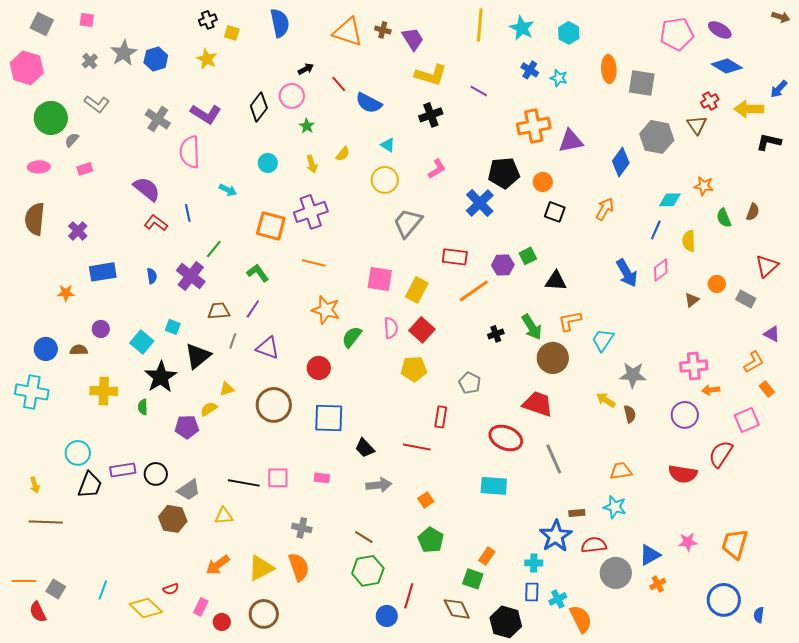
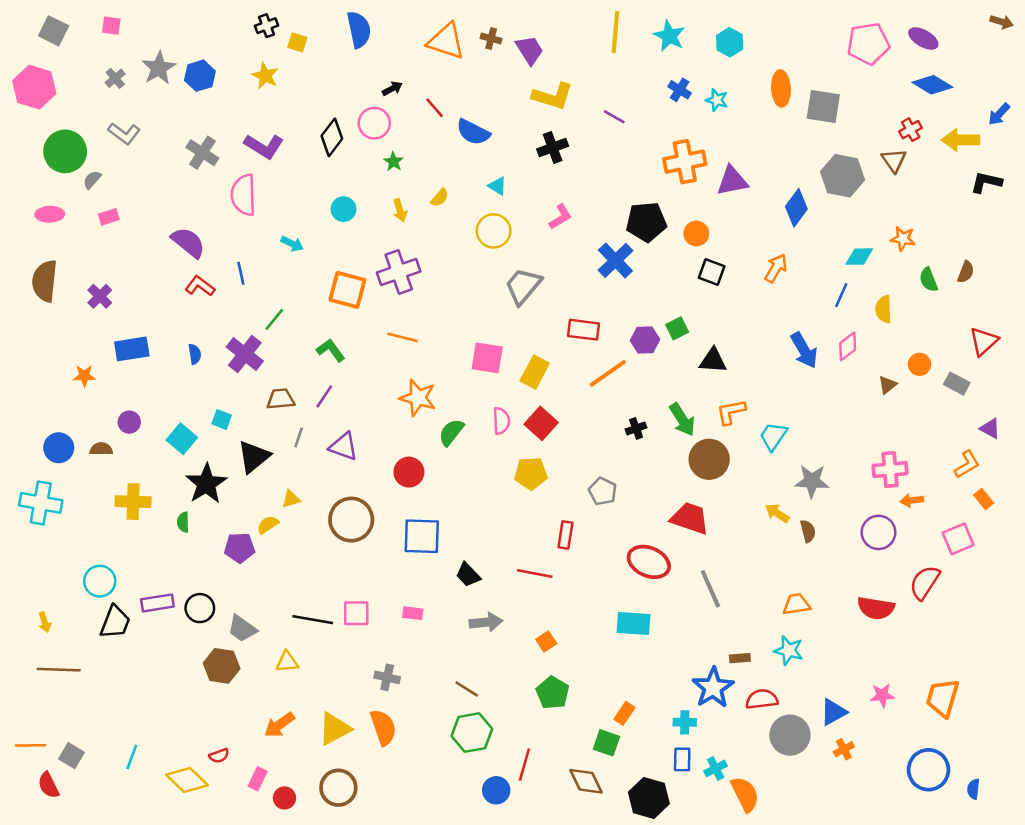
gray trapezoid: (189, 490) -> (242, 629), turned 70

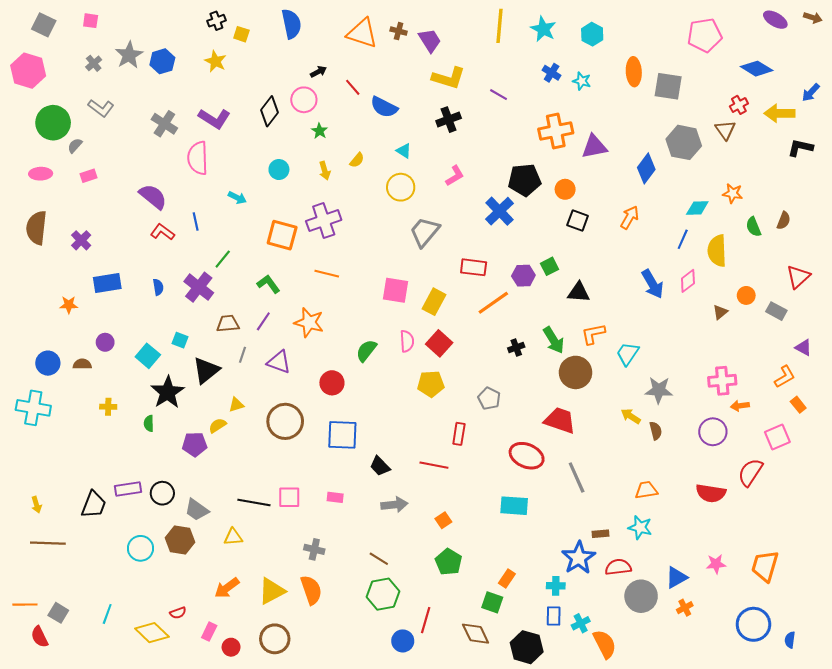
purple ellipse: (923, 38) -> (775, 20), moved
yellow semicircle: (884, 309) -> (717, 251), size x1.4
orange star: (418, 398) -> (309, 322), moved
yellow cross: (133, 502) -> (108, 407), size x0.6
cyan circle: (100, 581) -> (140, 548), moved

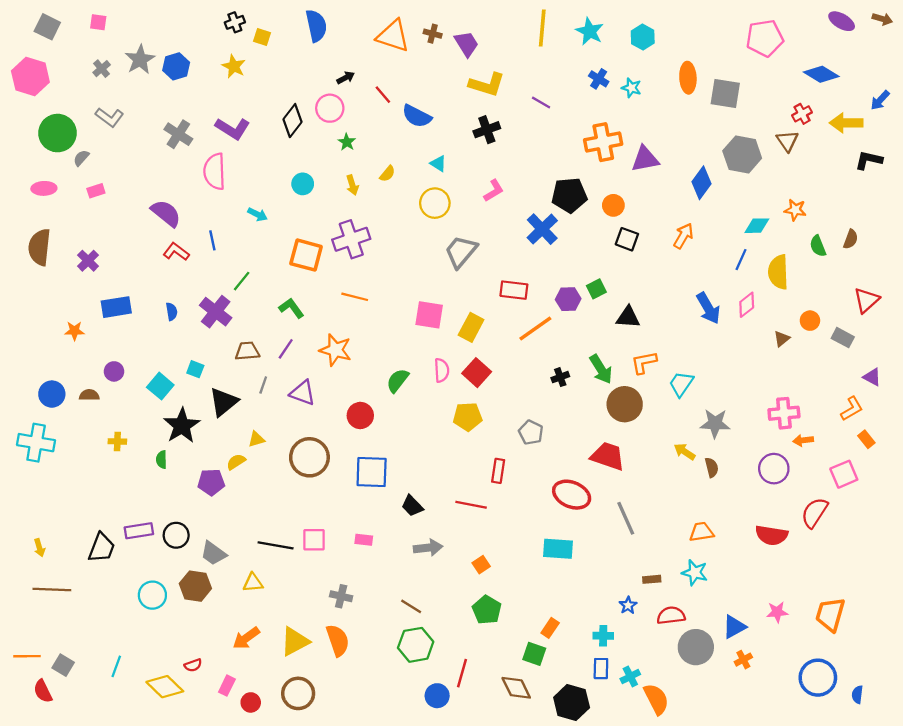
blue star: (579, 558) -> (628, 605), size x0.5

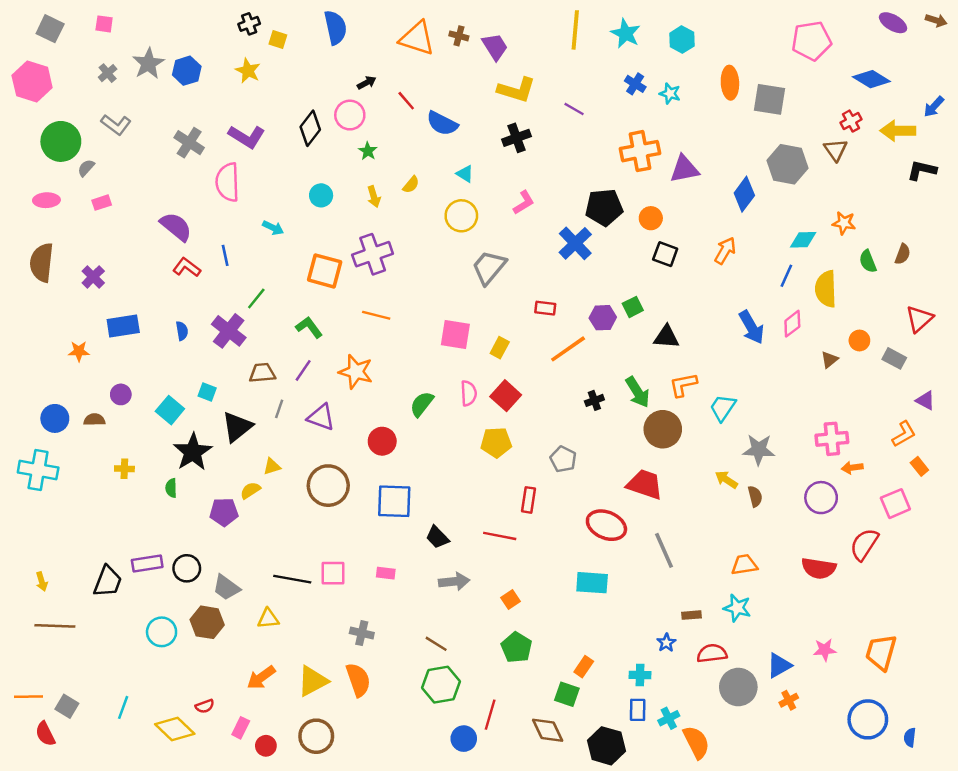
red rectangle: (514, 290) -> (545, 308), size x0.7
yellow rectangle: (471, 327) -> (500, 348), size x0.7

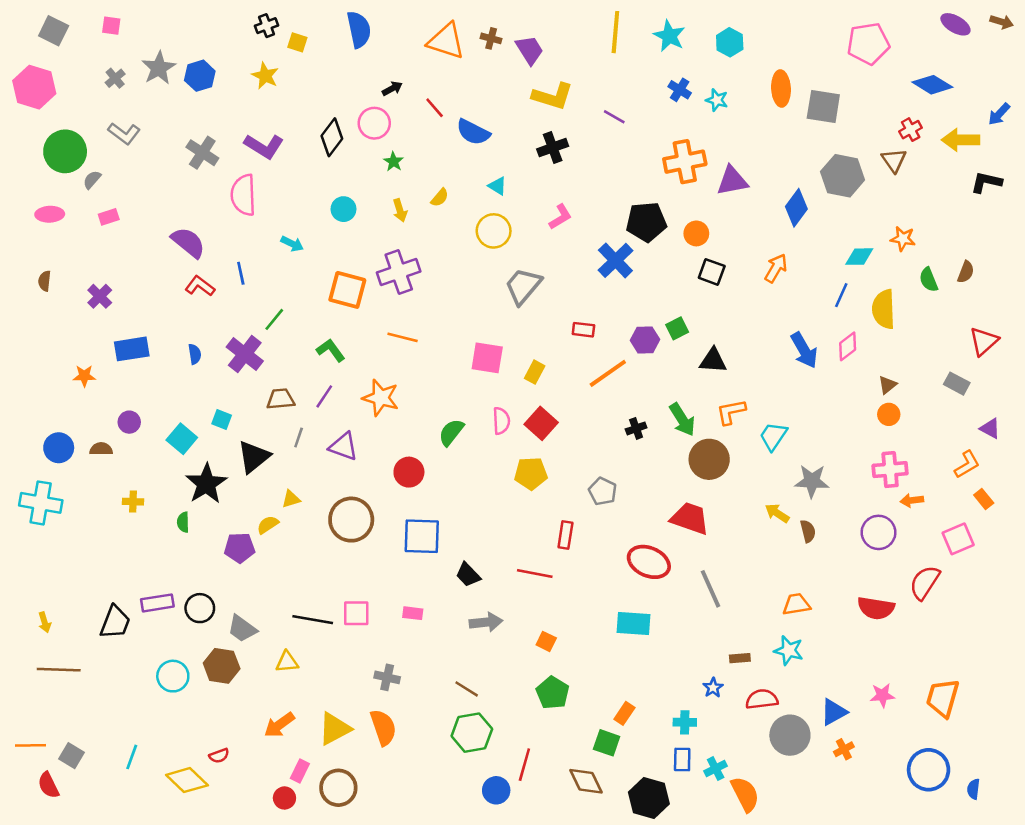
brown semicircle: (42, 263) -> (45, 281), size x0.5
orange circle: (859, 340) -> (889, 414), moved
orange square: (511, 599) -> (546, 641), turned -30
pink rectangle: (241, 728) -> (300, 771), moved

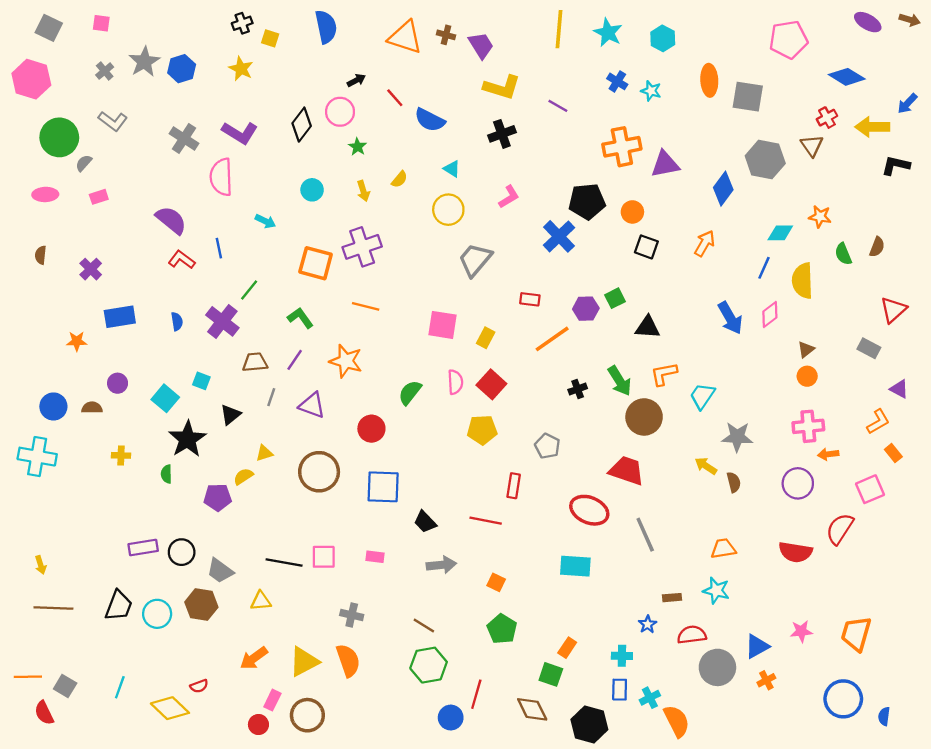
black triangle: (254, 457) -> (231, 415), size x0.7
black trapezoid: (115, 622) -> (119, 606), moved

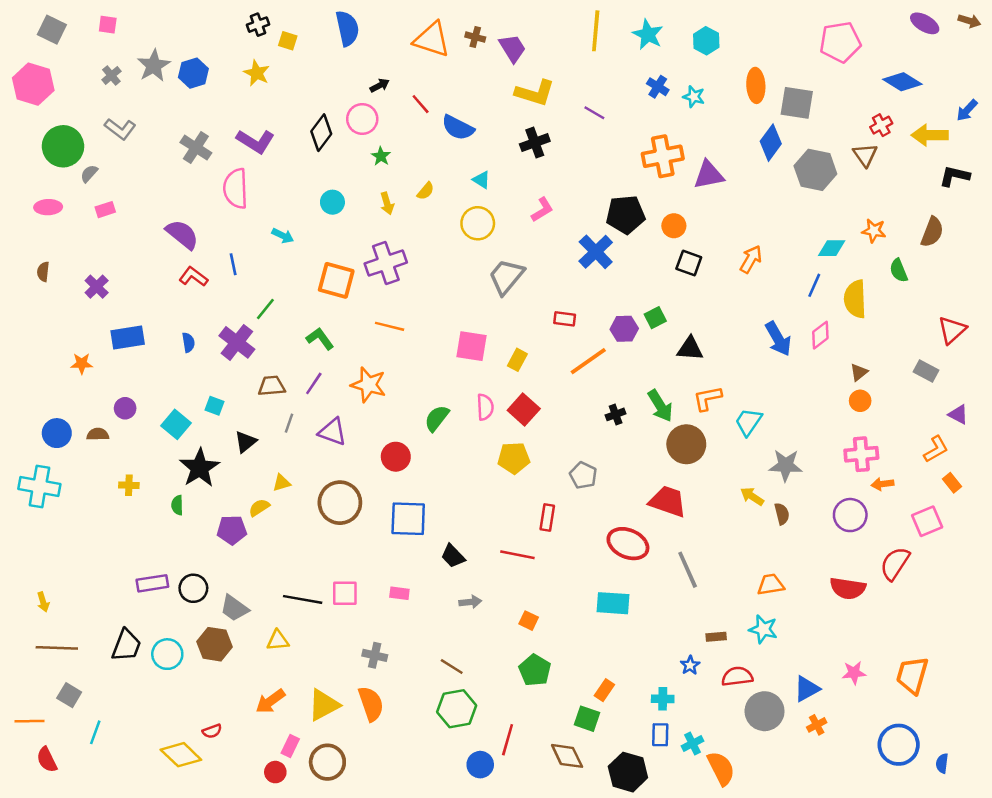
blue diamond: (723, 189) -> (771, 143), moved
brown semicircle: (877, 247) -> (932, 232), moved, size x1.4
gray arrow: (441, 565) -> (470, 602), size x0.7
gray square: (65, 686) -> (69, 695), moved
cyan line: (120, 687) -> (95, 732), moved

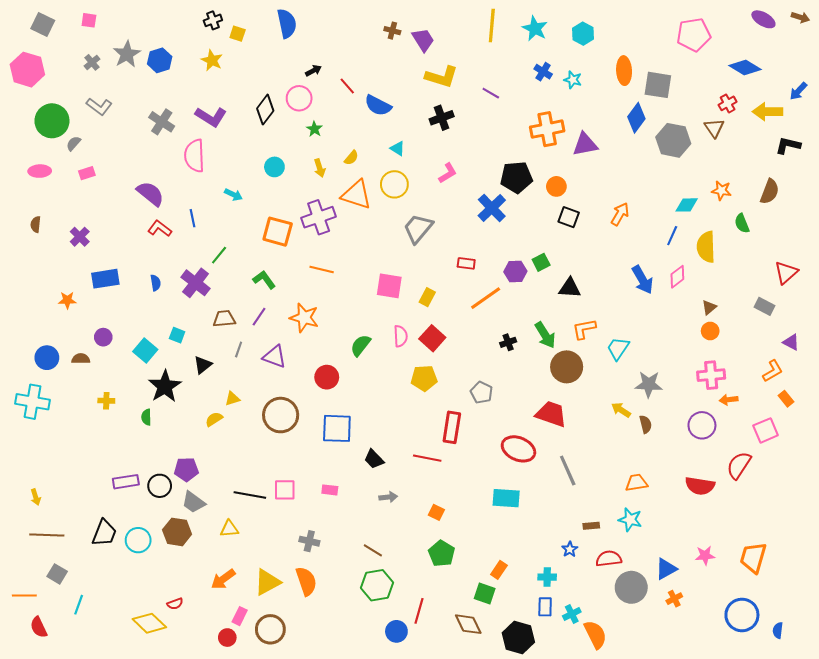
orange triangle: (432, 40) -> (356, 195), moved
red rectangle: (547, 518) -> (452, 427), size x1.4
purple pentagon: (232, 530) -> (186, 469), moved

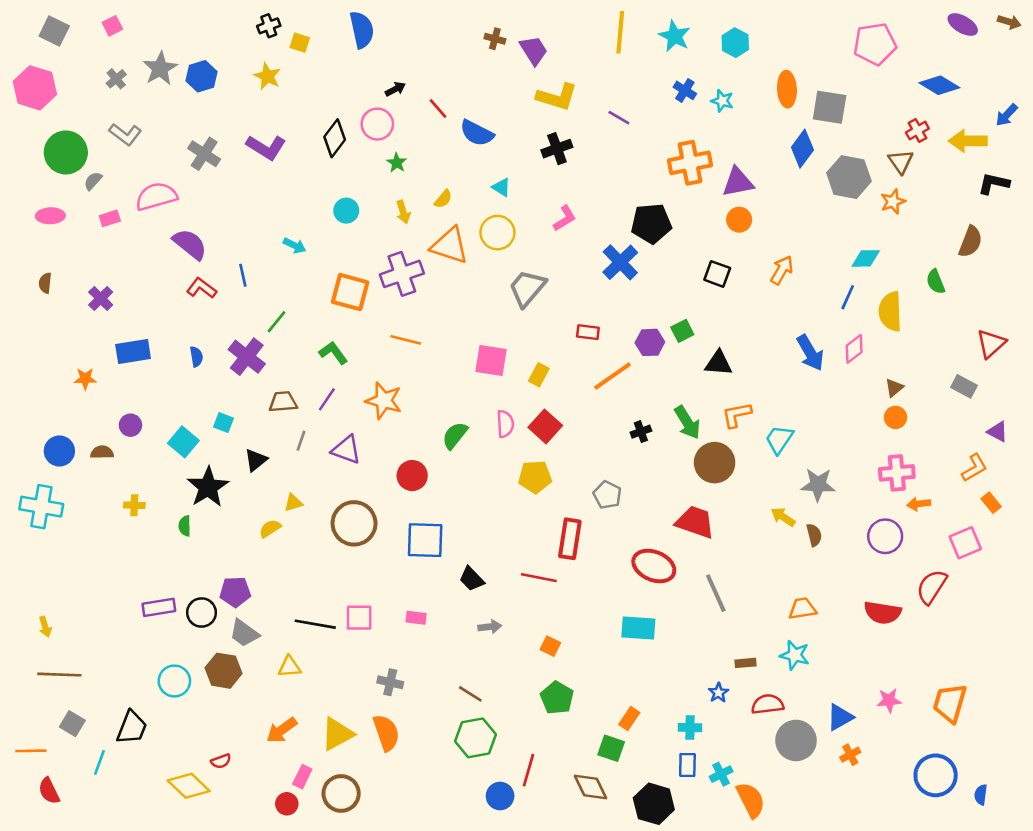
pink square: (89, 20) -> (112, 26), turned -35
pink semicircle: (194, 156) -> (156, 196), moved, turned 76
orange circle: (556, 186) -> (739, 220), moved
orange star: (721, 191) -> (893, 202), moved, turned -30
black trapezoid: (104, 533) -> (132, 728), moved

